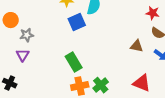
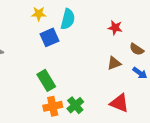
red star: (153, 13) -> (115, 28), moved
brown triangle: (137, 46) -> (114, 63), turned -32

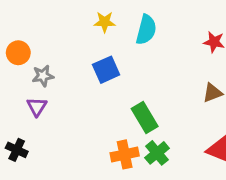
blue square: (49, 37) -> (106, 70), moved
green rectangle: (46, 80) -> (145, 117), moved

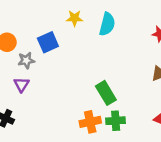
blue square: (106, 70) -> (48, 42), moved
green cross: (157, 153) -> (116, 121), turned 36

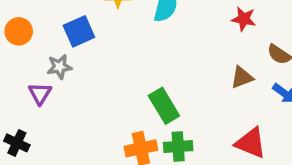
gray star: (26, 60) -> (59, 67), moved

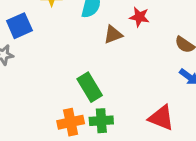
red star: (244, 19) -> (139, 17), moved
brown triangle: (242, 77) -> (113, 34), moved

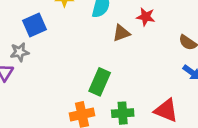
green rectangle: (90, 87) -> (100, 82), turned 55
green cross: (101, 121) -> (123, 113), moved

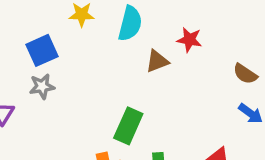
gray star: (20, 52) -> (42, 86), moved

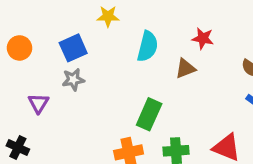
cyan semicircle: (130, 23) -> (148, 46), moved
brown triangle: (157, 61) -> (185, 69), moved

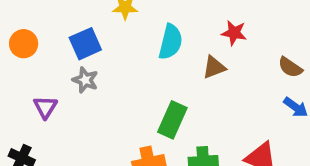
gray star: (73, 80) -> (85, 80), turned 30

